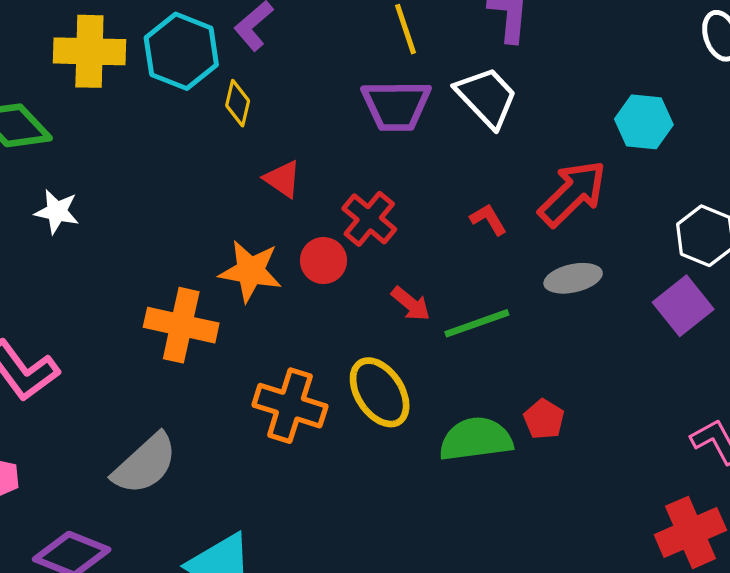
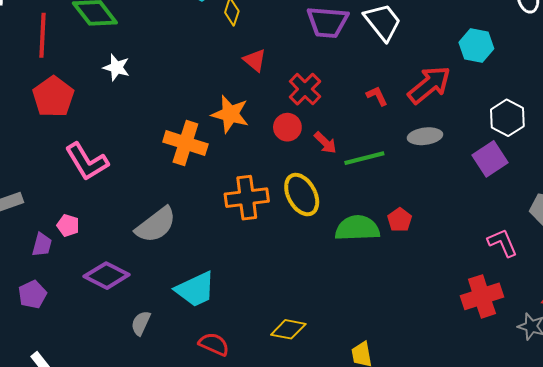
red circle: (323, 261) -> (287, 127), moved
orange cross: (290, 406) -> (247, 198), turned -30

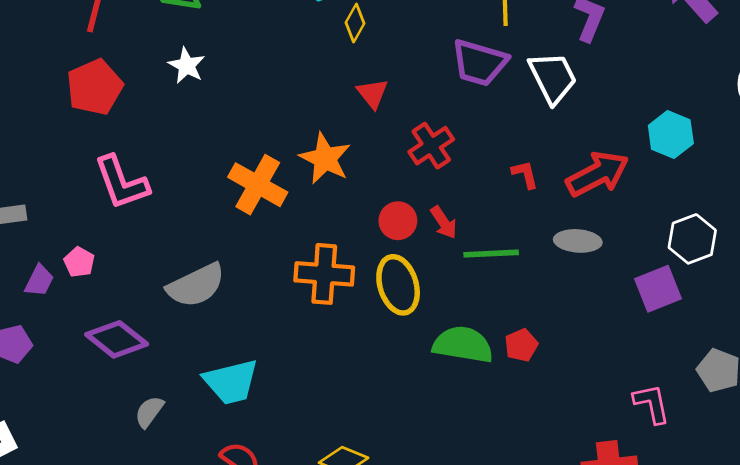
red circle: (287, 127) -> (398, 221), moved

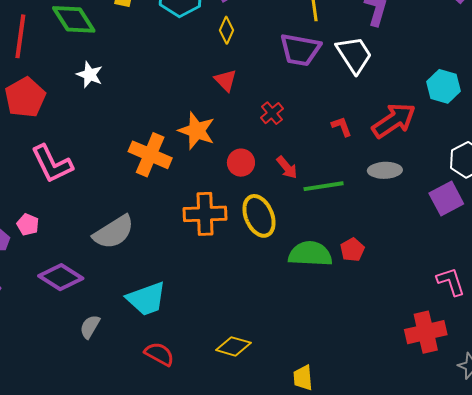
yellow diamond: (355, 23) -> (227, 30), moved
red cross: (431, 146) -> (272, 113), size x0.7
red circle: (398, 221) -> (241, 163), moved

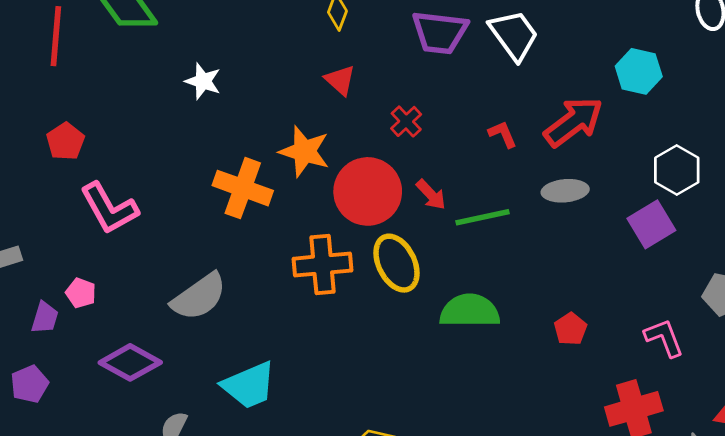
white star: (90, 75) -> (203, 81), moved
red pentagon: (25, 97) -> (65, 141), moved, size x0.7
red circle: (241, 163) -> (368, 191), size x1.8
red pentagon: (352, 250) -> (570, 329), moved

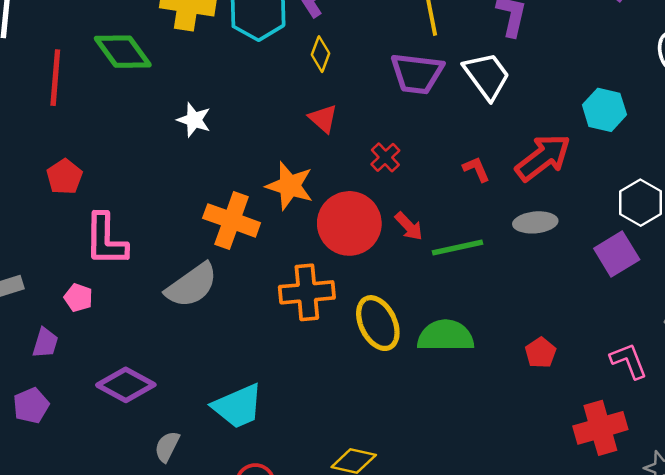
pink L-shape: (109, 208) -> (106, 240), turned 30
yellow ellipse: (396, 263) -> (378, 323), moved
pink pentagon: (81, 293) -> (78, 298), moved
gray semicircle: (199, 297) -> (192, 285), moved

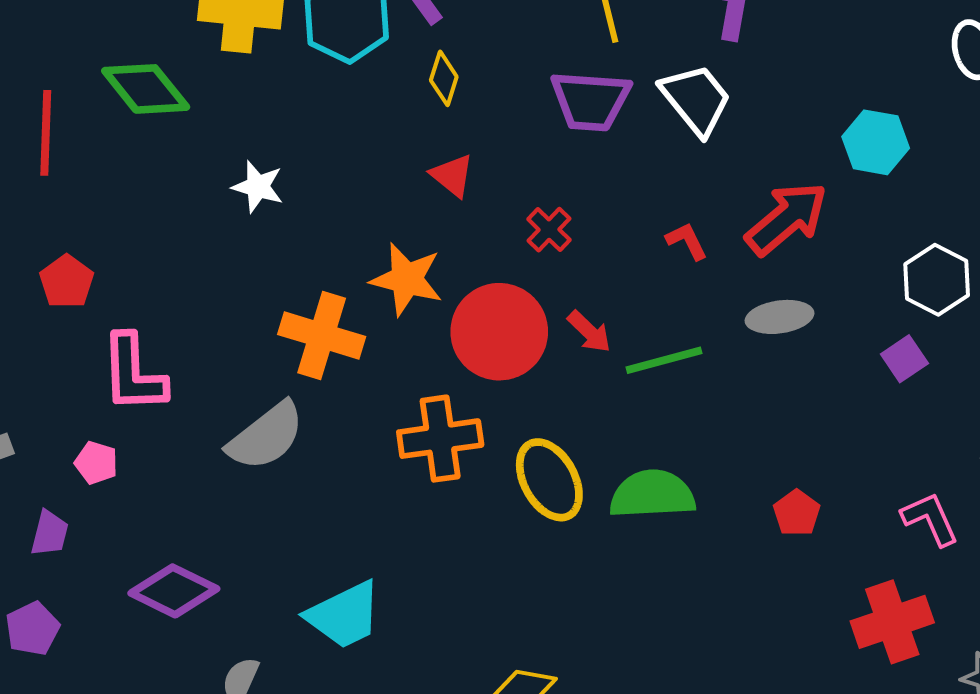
purple square: (617, 254) -> (904, 359), size x0.7

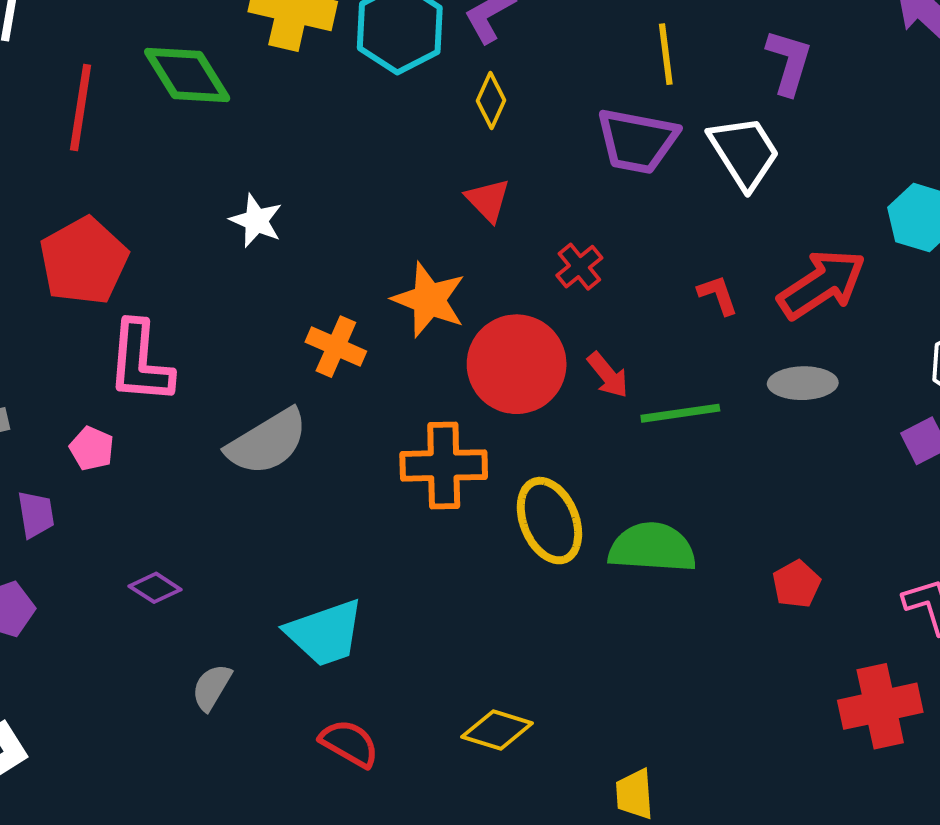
white star: (258, 187) -> (256, 221), moved
red pentagon: (67, 282) -> (84, 261), size x1.6
orange cross: (322, 336) -> (336, 347), size x0.7
purple trapezoid: (50, 533) -> (36, 514), turned -30
purple diamond: (174, 591) -> (155, 588), size x0.6

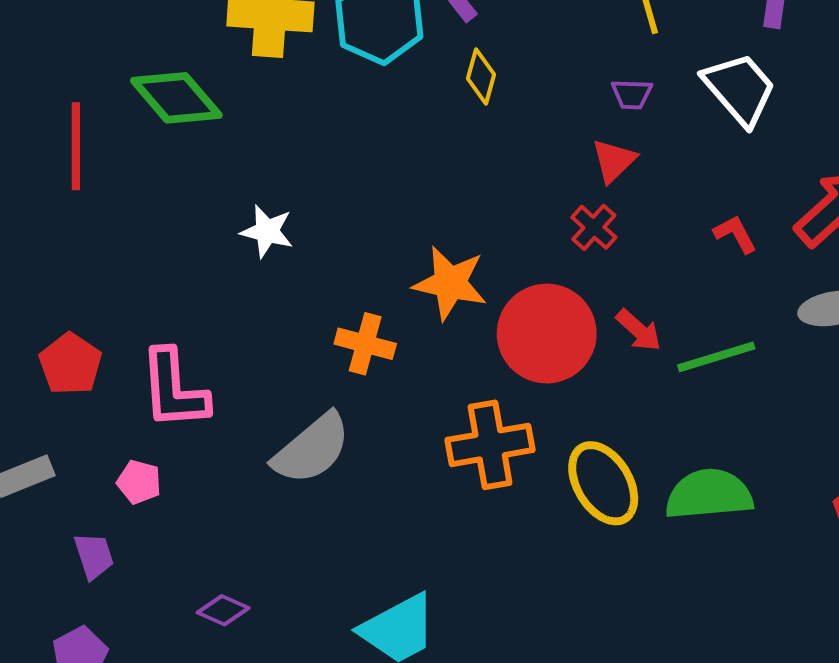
purple trapezoid: (637, 141) -> (632, 94), size x0.5
red triangle: (488, 200) -> (614, 161), moved, turned 39
red pentagon: (84, 261) -> (70, 364), moved, size x0.7

